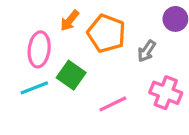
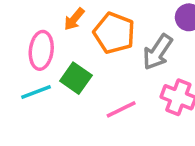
gray arrow: (147, 51) -> (158, 52), size x1.5

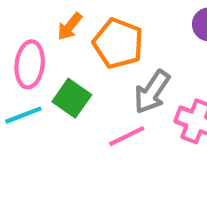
gray arrow: (158, 52) -> (152, 92), moved

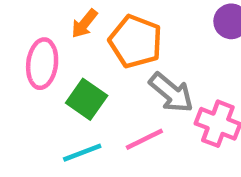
gray arrow: (152, 92) -> (171, 93), turned -84
cyan line: (23, 115) -> (82, 153), moved

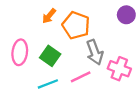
pink ellipse: (42, 64) -> (20, 52), moved
gray arrow: (171, 93) -> (95, 52), turned 30

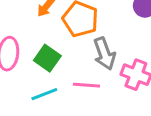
pink line: (81, 77) -> (86, 85), turned 30

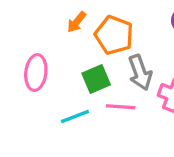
green square: (47, 58) -> (96, 79), moved, turned 32

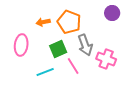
orange arrow: (77, 22) -> (43, 22), moved, turned 40
pink line: (121, 107) -> (73, 66), turned 54

